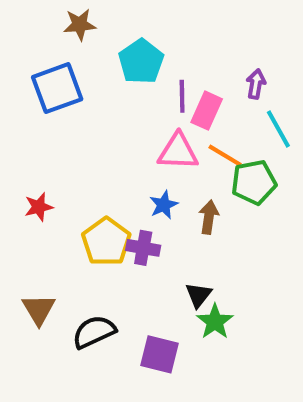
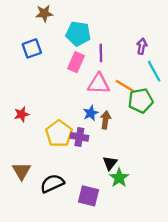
cyan pentagon: (141, 61) -> (78, 34), turned -30
blue square: (57, 88) -> (32, 48), size x0.7
pink rectangle: (207, 111) -> (76, 62), moved
brown arrow: (209, 217) -> (105, 120), moved

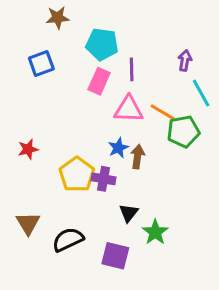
black triangle: (110, 163) -> (129, 213), moved

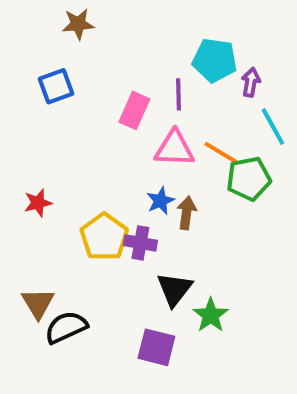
cyan pentagon: (102, 44) -> (215, 60), moved
black triangle: (129, 213) -> (174, 289), size x1.4
black semicircle: (68, 239) -> (66, 327), moved

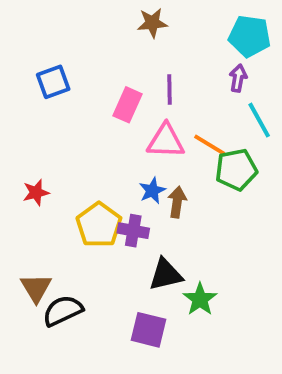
brown star: (78, 24) -> (152, 23), moved
cyan pentagon: (215, 60) -> (250, 36), moved
black triangle: (174, 289) -> (166, 274), turned 39

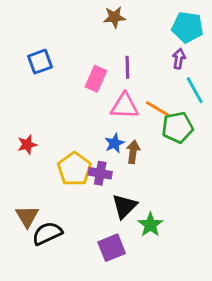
black triangle: (166, 274) -> (125, 206), turned -32
purple square: (148, 330) -> (112, 248), turned -36

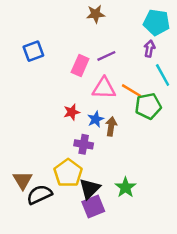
purple line: (127, 67) -> (106, 56), turned 66
red star: (27, 145) -> (72, 112), moved
yellow pentagon: (74, 169) -> (68, 173), moved
black triangle: (125, 206) -> (90, 189), moved

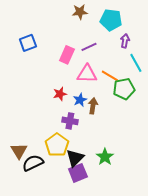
cyan pentagon: (157, 22) -> (111, 20), moved

